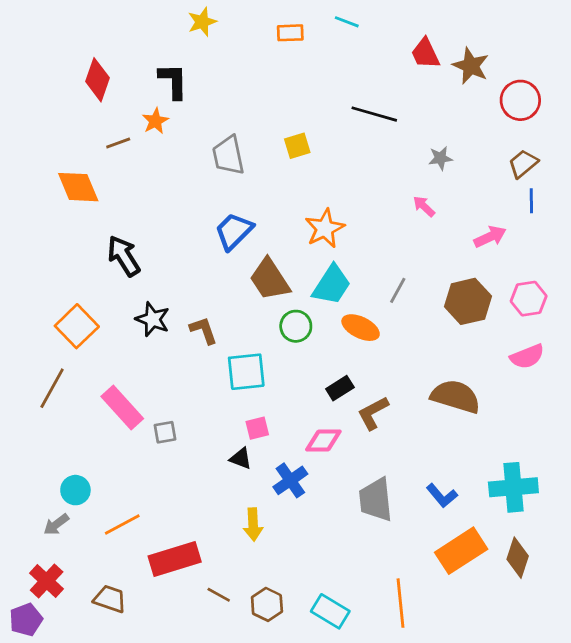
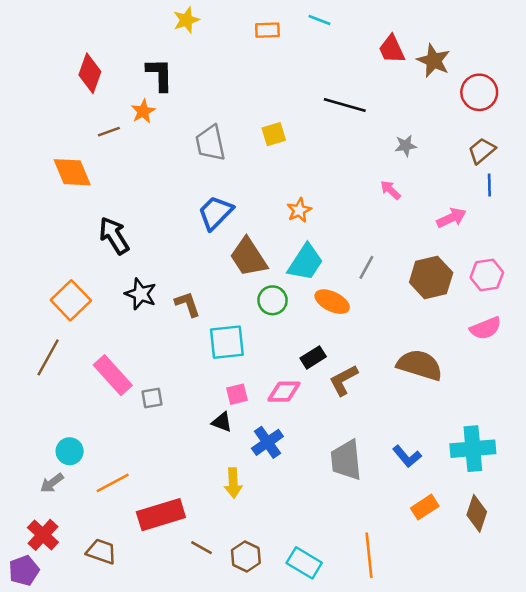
orange star: (325, 228) -> (299, 210), size x0.7
pink diamond: (323, 440) -> (284, 392), moved
orange rectangle: (461, 551) -> (425, 507), size x0.6

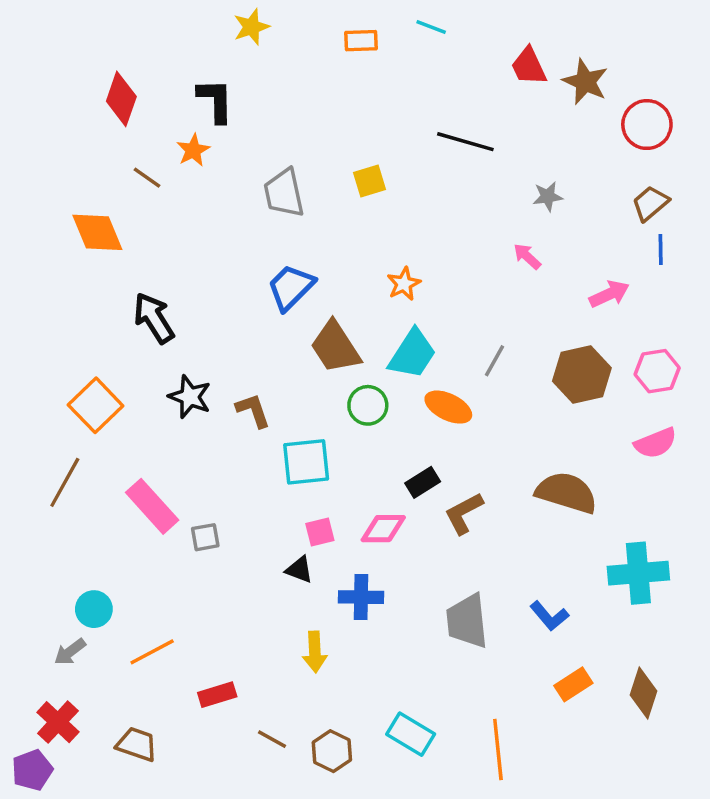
brown line: (109, 132) -> (147, 178), turned 55
blue cross: (267, 442) -> (361, 597), turned 36
cyan cross: (473, 449) -> (638, 573), moved
red rectangle: (161, 515) -> (217, 695), size x0.6
cyan rectangle: (304, 563) -> (411, 734), moved

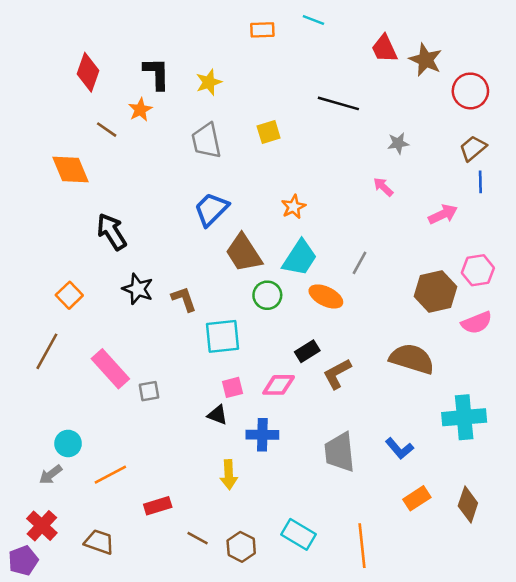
yellow star: (251, 27) -> (209, 82), moved
brown hexagon: (582, 375) -> (436, 291), moved
orange square: (96, 405) -> (69, 295), size x0.7

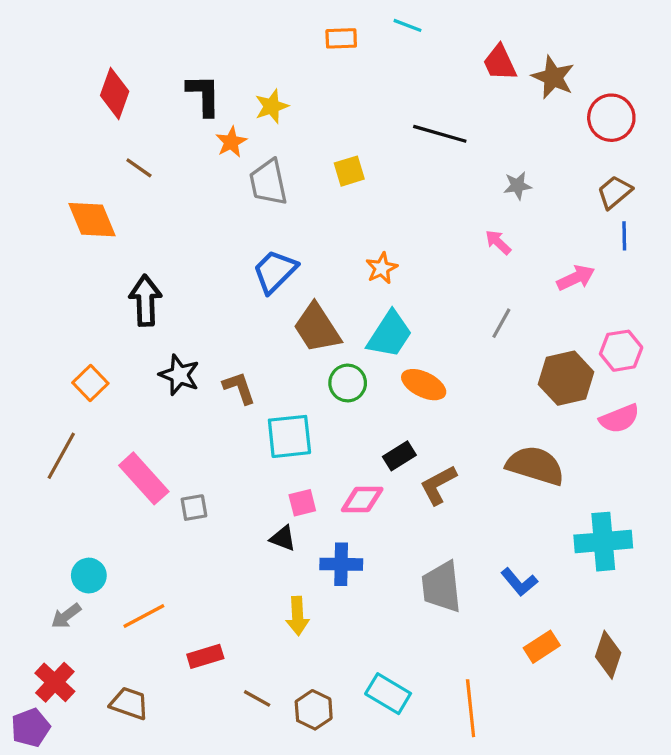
orange star: (140, 110) -> (231, 142), moved
black arrow: (112, 232) -> (145, 300), turned 30
gray line: (360, 263) -> (501, 323), moved

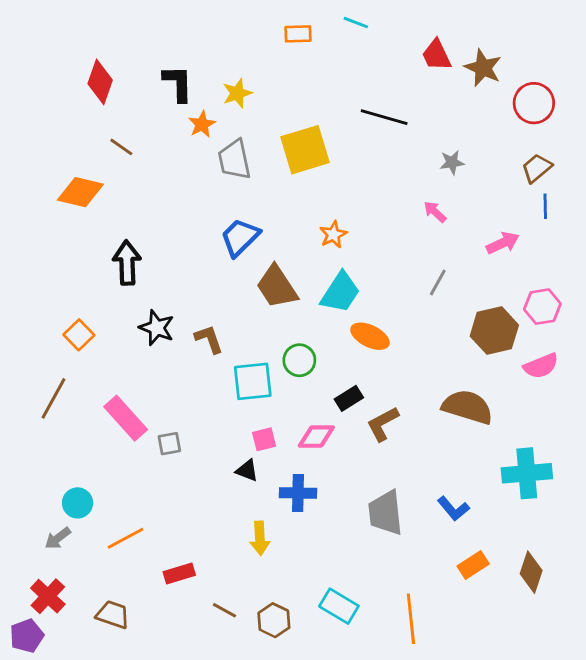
yellow square: (349, 171) -> (305, 150), size x1.8
orange diamond: (92, 220) -> (80, 192), turned -54
green circle: (348, 383) -> (299, 360), moved

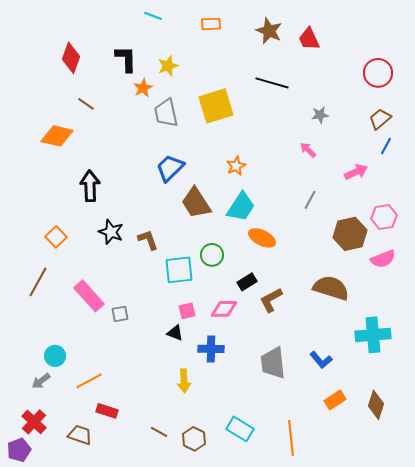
cyan line: (356, 23) -> (153, 16), moved
brown star: (483, 68) -> (269, 31), moved
blue line: (545, 206) -> (386, 146), turned 30
red rectangle: (179, 574) -> (107, 411), moved, turned 35

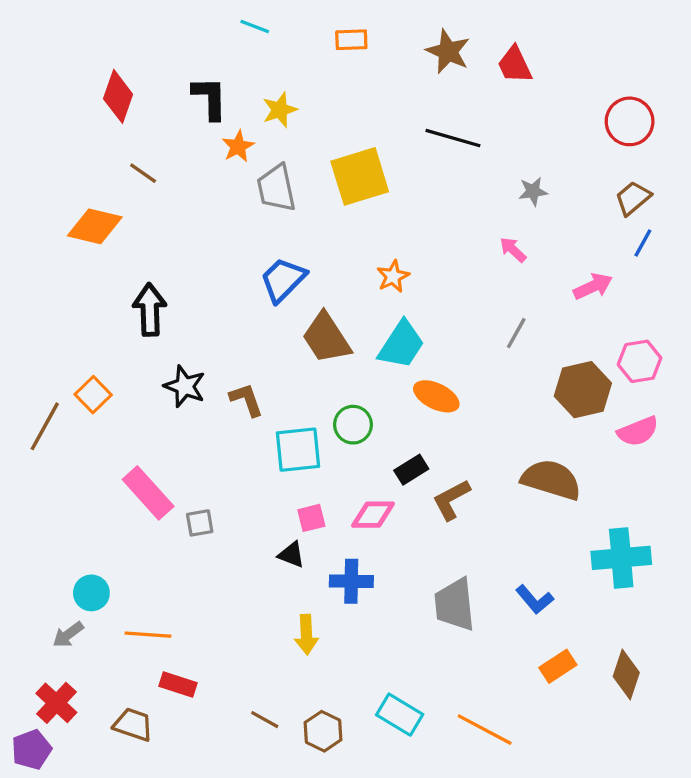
brown line: (38, 282) -> (45, 426), moved
orange line: (89, 381) -> (148, 635), turned 32
orange line: (291, 438) -> (485, 730), turned -56

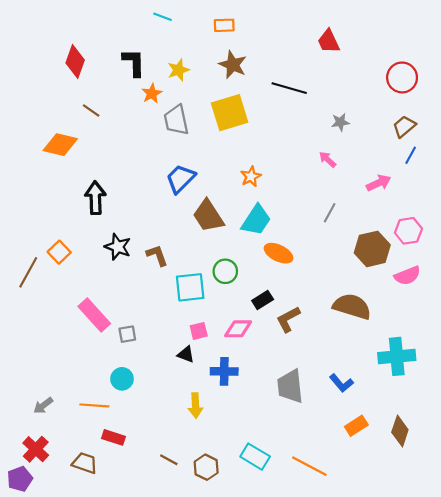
brown star: (448, 51) -> (233, 65), moved
cyan circle: (91, 593) -> (122, 379), moved

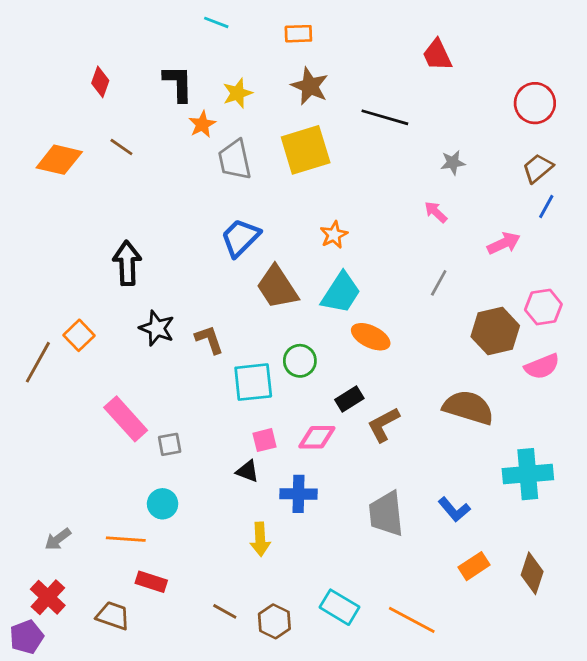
red diamond: (75, 62) -> (100, 82), size x0.7
orange diamond: (60, 145) -> (59, 160), moved

